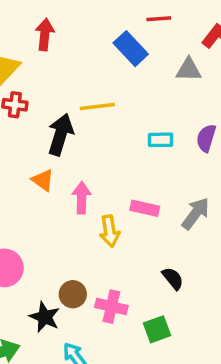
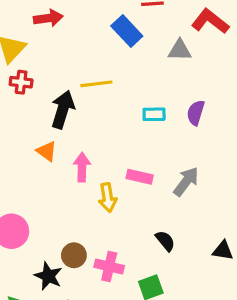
red arrow: (45, 35) -> (48, 18), turned 76

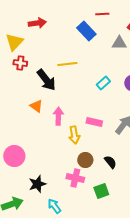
black arrow: (63, 109) -> (46, 80), turned 125
cyan rectangle: (154, 114) -> (103, 83), turned -40
brown circle: (74, 255) -> (85, 160), moved
black star: (48, 276) -> (37, 184), turned 30

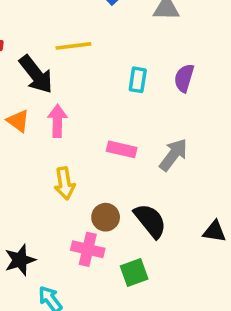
cyan rectangle: (103, 83) -> (138, 80), turned -40
pink arrow: (58, 116) -> (57, 121), moved
yellow arrow: (74, 135) -> (65, 183), moved
black semicircle: (110, 162) -> (150, 221), size x1.5

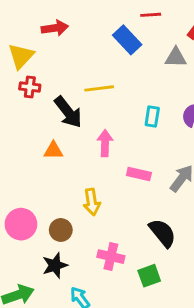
orange triangle: (18, 121) -> (53, 150), turned -36
pink arrow: (57, 121) -> (105, 143), moved
brown circle: (106, 217) -> (61, 230), moved

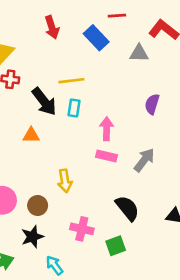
red arrow: (55, 28) -> (52, 27), moved, turned 80
cyan rectangle: (152, 116) -> (74, 108), moved
pink arrow: (105, 143) -> (107, 129), moved

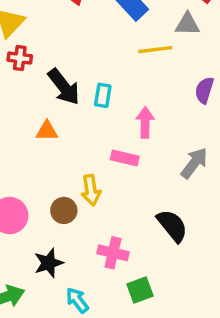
yellow line: (71, 81) -> (155, 50), moved
pink rectangle: (107, 156) -> (125, 158), moved
brown circle: (38, 205) -> (64, 210), moved
green square: (116, 246) -> (140, 290), moved

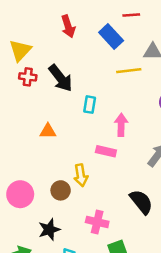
black arrow: (64, 87) -> (61, 78), moved

